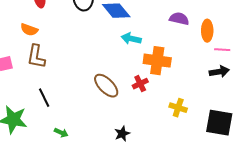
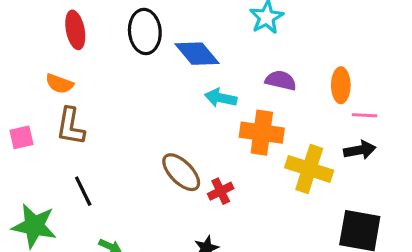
purple semicircle: (179, 19) -> (281, 80), moved
red cross: (140, 84) -> (221, 191), moved
yellow cross: (178, 108) -> (309, 169), moved, size x1.6

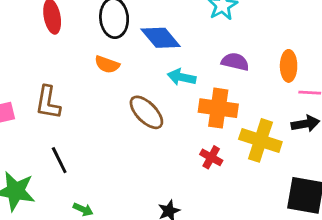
orange semicircle: (59, 84) -> (107, 64), moved
brown ellipse: (181, 172) -> (146, 112), moved
red cross: (221, 191) -> (211, 157), moved, turned -35

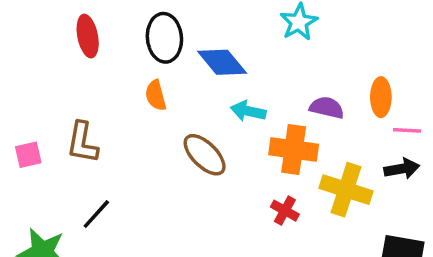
purple semicircle: (235, 62) -> (327, 108), moved
orange semicircle: (107, 64) -> (156, 95), turned 55
black line: (59, 160) -> (96, 214), turned 68

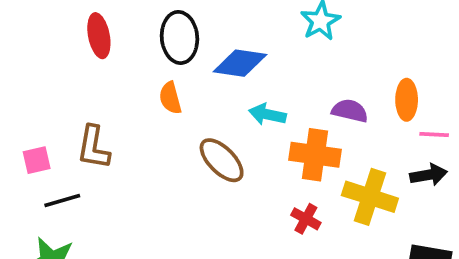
blue diamond: (222, 62) -> (240, 63), turned -42
black line: (96, 214) -> (62, 200), moved, turned 32

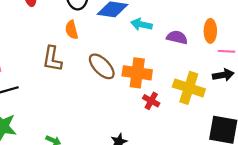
cyan arrow: (267, 114) -> (142, 24), moved
brown L-shape: (93, 147) -> (52, 59), moved
orange cross: (315, 155) -> (137, 73), moved

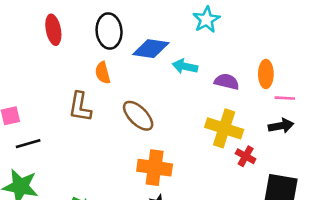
orange cross: (137, 73) -> (155, 168), moved
yellow cross: (189, 88) -> (224, 128), moved
red cross: (151, 101) -> (246, 156), moved

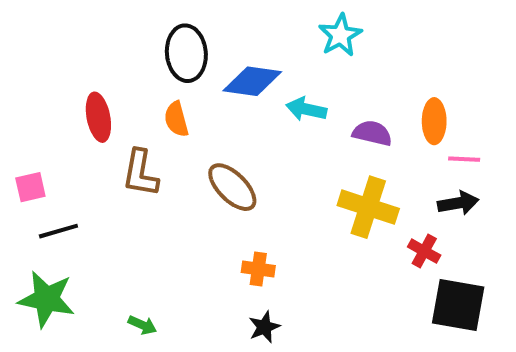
red ellipse: (53, 30) -> (98, 117), moved
red cross: (246, 156) -> (424, 251), moved
orange cross: (155, 168) -> (258, 269), size x0.6

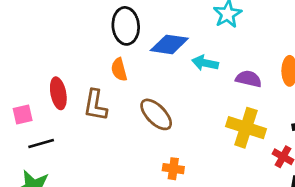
red ellipse: (98, 117) -> (58, 93), moved

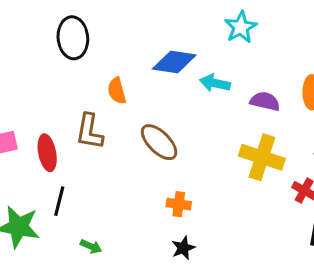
black ellipse: (126, 26) -> (73, 38), moved
red ellipse: (58, 93) -> (47, 153), moved
black line: (41, 144) -> (59, 201), moved, turned -60

